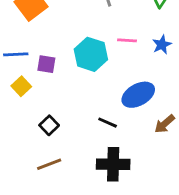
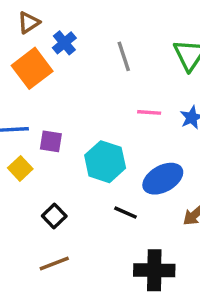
cyan hexagon: (91, 54) -> (105, 162), moved
black cross: (113, 164) -> (154, 270), moved

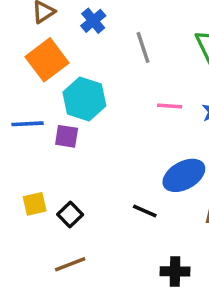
blue cross: (64, 43) -> (93, 21), moved
cyan hexagon: (105, 162) -> (84, 99), moved
yellow square: (20, 168) -> (35, 204), moved, turned 30
black cross: (154, 270) -> (175, 271), size x0.7

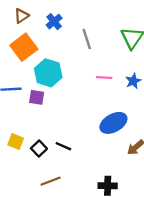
yellow square: (35, 204) -> (16, 142), turned 35
black line: (145, 211) -> (63, 146), moved
brown line: (70, 264) -> (51, 181), moved

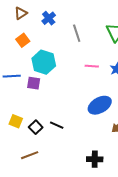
orange square: (24, 47) -> (23, 40), size x0.6
brown line: (51, 181) -> (30, 155), moved

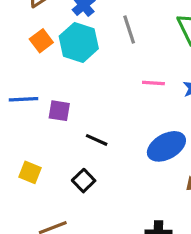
cyan hexagon: (44, 62) -> (79, 42), moved
black line: (57, 125) -> (97, 140), moved
black square: (36, 127) -> (84, 181), moved

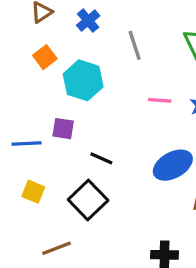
cyan hexagon: (79, 42) -> (83, 80), moved
blue line: (23, 99) -> (27, 144), moved
black square: (84, 181) -> (88, 200), size x1.6

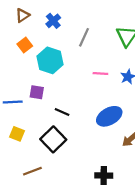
gray line: (135, 45) -> (84, 37), turned 42

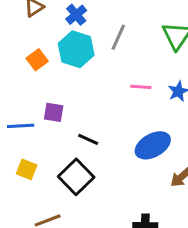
orange square: (25, 45) -> (37, 60), moved
cyan hexagon: (50, 60) -> (76, 49), moved

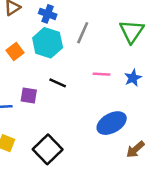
blue cross: (76, 15) -> (48, 14), turned -30
black line: (88, 139) -> (58, 83), moved

